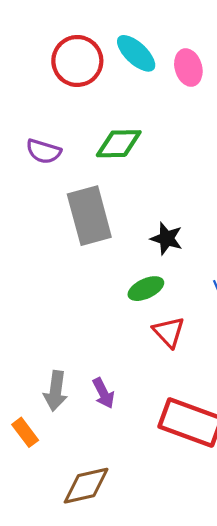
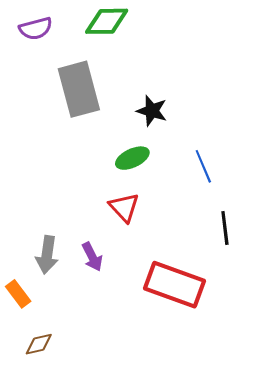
purple semicircle: (44, 151) -> (36, 28), turned -32
red triangle: (169, 332) -> (124, 207), moved
brown diamond: (86, 486) -> (39, 344), moved, size x0.6

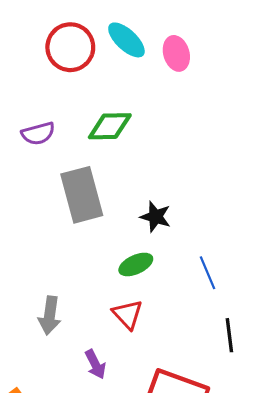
gray arrow: (47, 255) -> (50, 315), moved

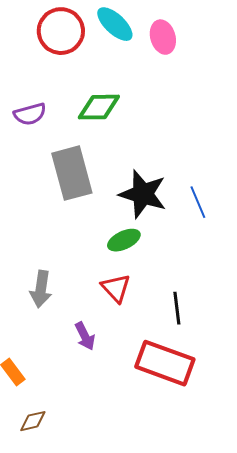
black star: (156, 217) -> (143, 194), size x1.6
blue line: (208, 273) -> (198, 202), moved
black line: (229, 335) -> (177, 308), moved

